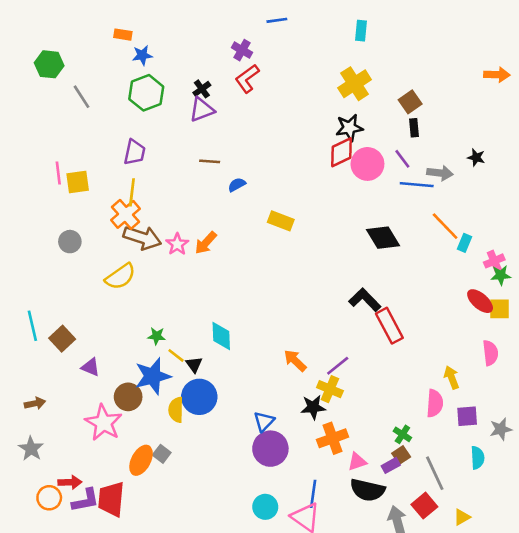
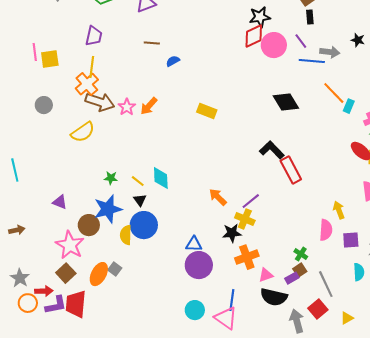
yellow rectangle: (281, 221) -> (207, 111), moved
brown square: (62, 339) -> (66, 273), moved
yellow line: (176, 355) -> (138, 181), moved
blue triangle: (264, 421) -> (194, 244), turned 48
gray star: (31, 449) -> (20, 278), moved

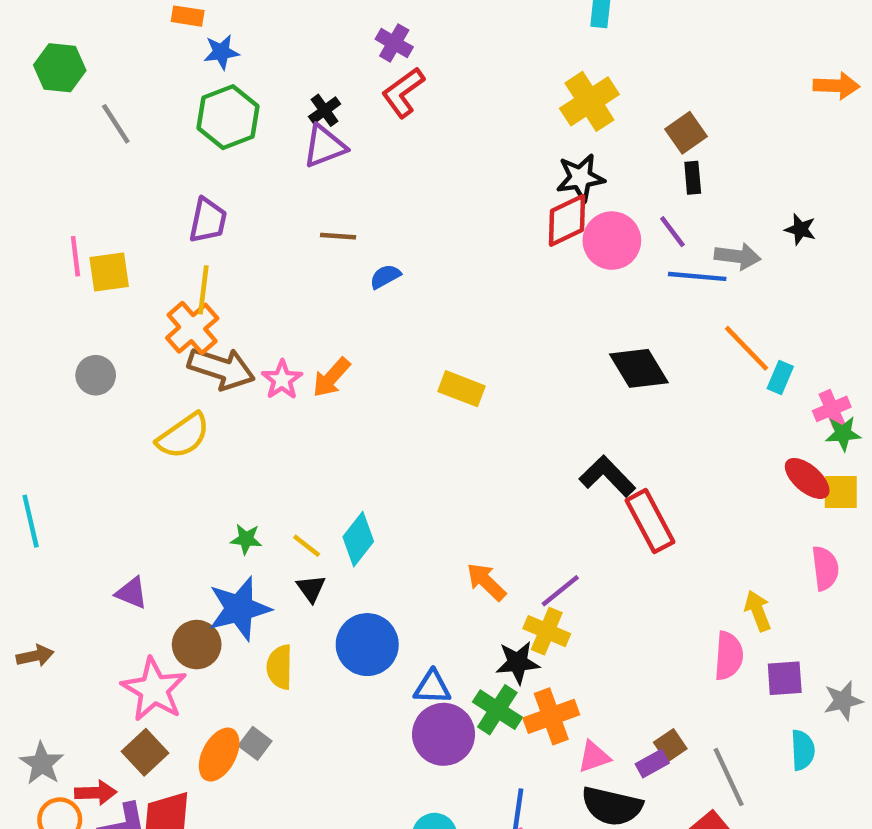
cyan diamond: (161, 178) -> (358, 539), turned 40
blue circle: (144, 225) -> (367, 645), moved
green cross: (301, 254) -> (497, 710), moved, size x1.5

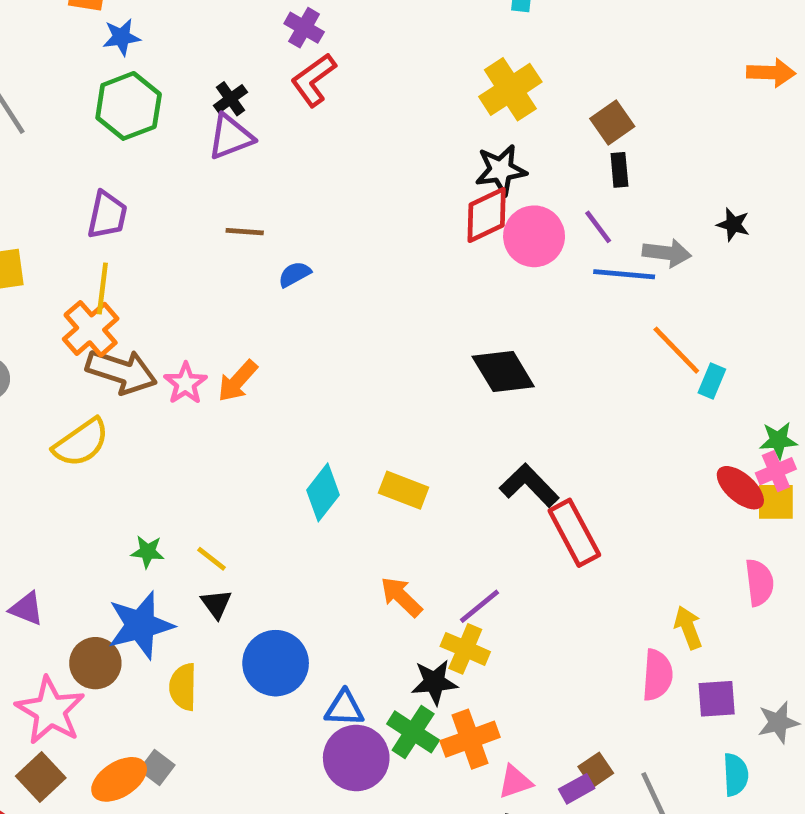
black diamond: (639, 368) -> (503, 372), moved
yellow rectangle: (461, 389) -> (404, 490), moved
pink cross: (832, 409) -> (776, 471), moved
cyan diamond: (358, 539) -> (323, 492), moved
orange ellipse: (219, 755) -> (119, 779), turned 30

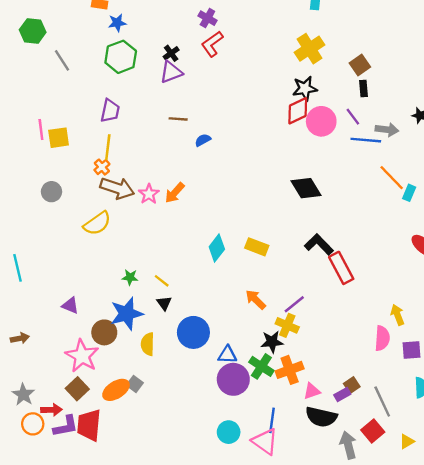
orange cross: (91, 329) -> (102, 167), size x0.6

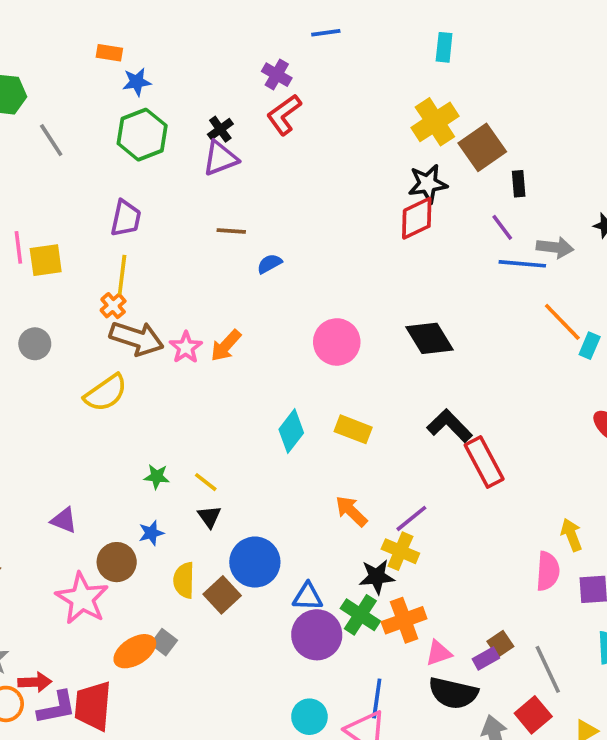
brown square: (360, 65) -> (482, 147), moved, size x1.4
pink circle: (321, 121) -> (337, 342), moved
blue star: (127, 314) -> (151, 533), size x0.5
brown square: (77, 389) -> (222, 595), moved

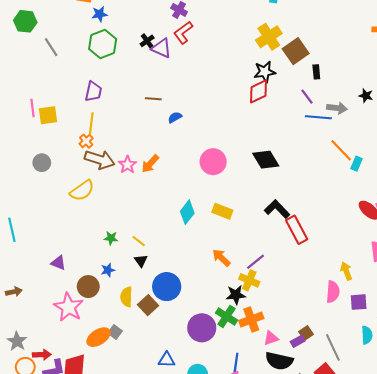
purple triangle: (220, 158) -> (162, 48), moved, turned 45
blue triangle: (308, 597) -> (167, 360), moved

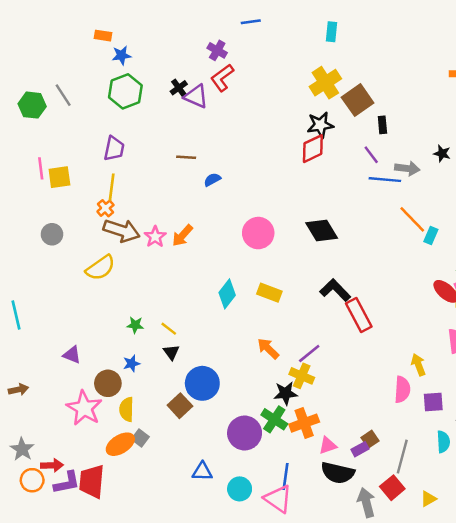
green hexagon: (25, 21) -> (32, 105), moved
yellow semicircle: (126, 297) -> (127, 409), moved
gray line: (333, 347) -> (402, 457), turned 40

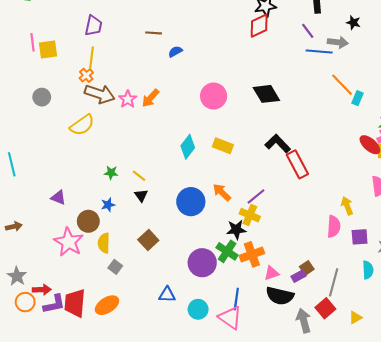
black star: (442, 154) -> (353, 23), moved
blue circle: (202, 383) -> (191, 202), moved
orange ellipse: (120, 444) -> (107, 305), moved

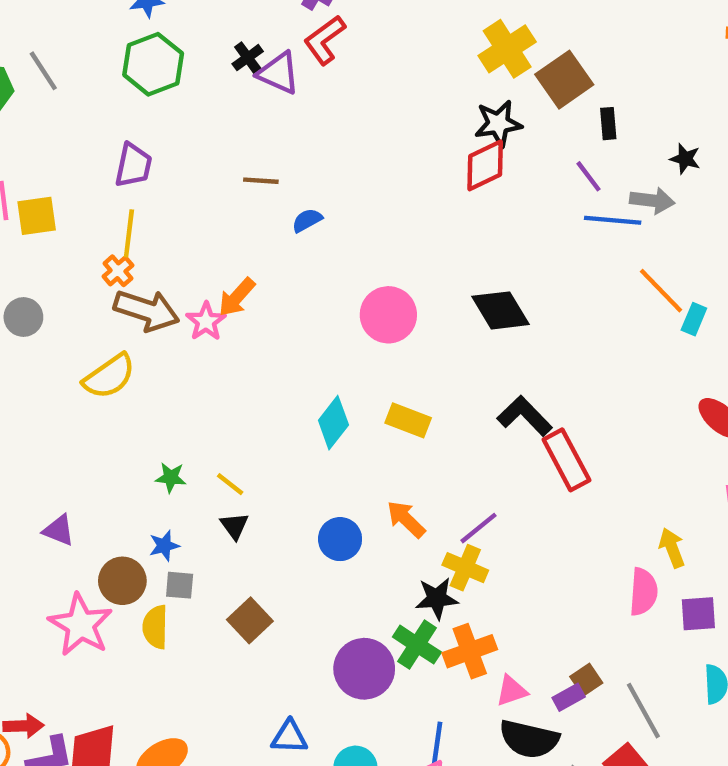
orange arrow: (150, 98) -> (237, 297), moved
blue circle: (191, 202) -> (340, 539), size x0.7
gray square: (115, 267) -> (180, 585), moved, turned -32
gray line: (334, 282) -> (643, 711), turned -44

